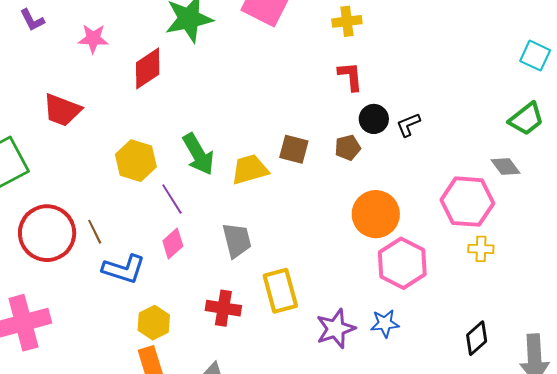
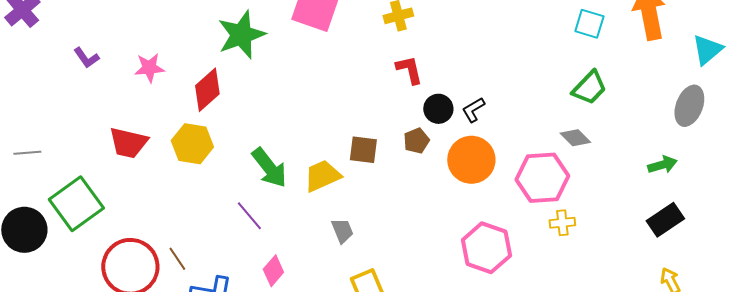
yellow hexagon: (136, 161) -> (192, 144), moved
orange circle: (376, 214) -> (471, 160), moved
gray trapezoid: (237, 240) -> (342, 231), moved, size x0.7
pink diamond: (173, 244) -> (273, 271), moved

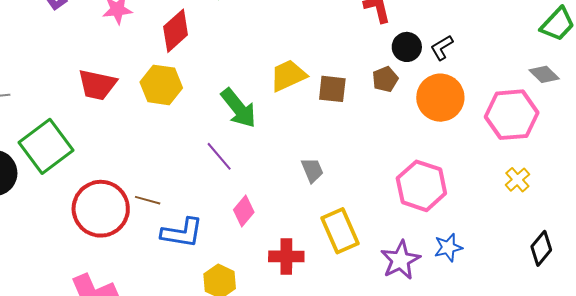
yellow trapezoid: (322, 176) -> (288, 75), moved
yellow cross: (562, 223) -> (517, 180), moved, turned -35
pink hexagon: (486, 248) -> (421, 186), moved
brown line: (177, 259) -> (148, 200), turned -40

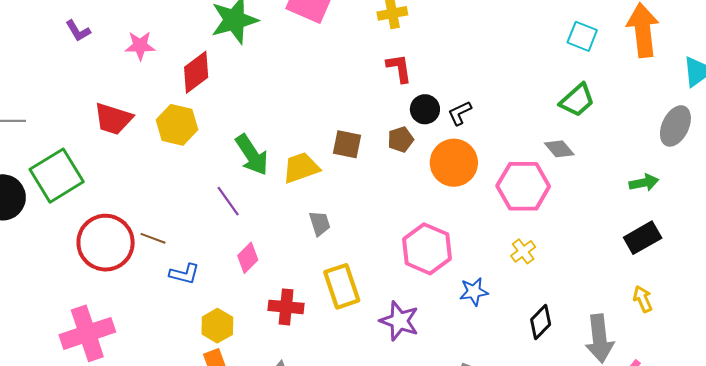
yellow trapezoid: (288, 75) -> (301, 168), moved
blue L-shape: (182, 233) -> (184, 274), size x0.7
blue star: (448, 247) -> (474, 292), moved
purple star: (400, 260) -> (399, 321), turned -30

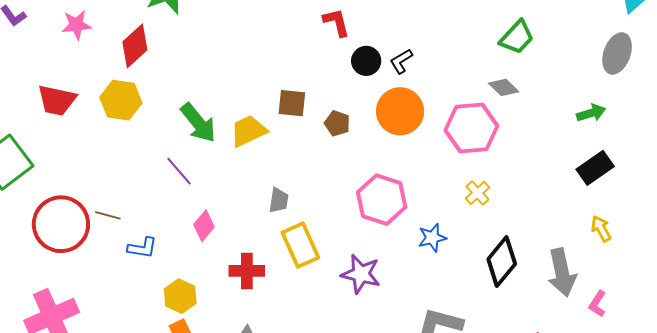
brown pentagon: (401, 139) -> (337, 123), moved, turned -30
gray trapezoid: (320, 223) -> (279, 200), moved, turned 32
black diamond: (541, 322) -> (502, 262), size x1.4

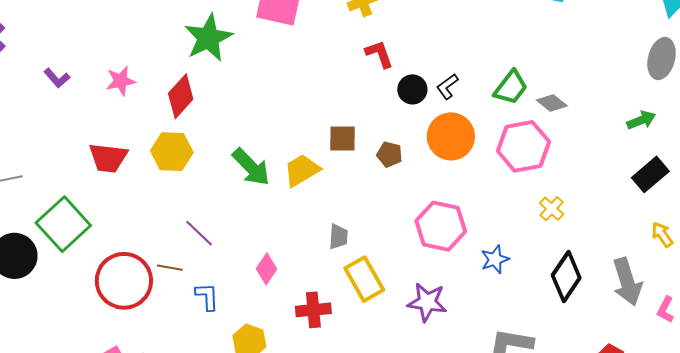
green trapezoid: (517, 37) -> (511, 87), moved
purple line: (179, 171) -> (199, 233), moved
yellow cross: (477, 193) -> (552, 209), moved
blue L-shape: (142, 248) -> (207, 297), turned -96

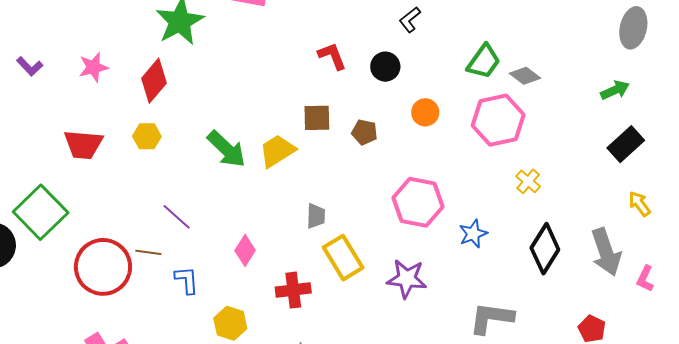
red L-shape: (379, 54) -> (332, 56), moved
black L-shape: (447, 87) -> (410, 20), moved
orange circle: (451, 136) -> (425, 112), size x0.6
yellow hexagon: (172, 152) -> (147, 136), size x0.7

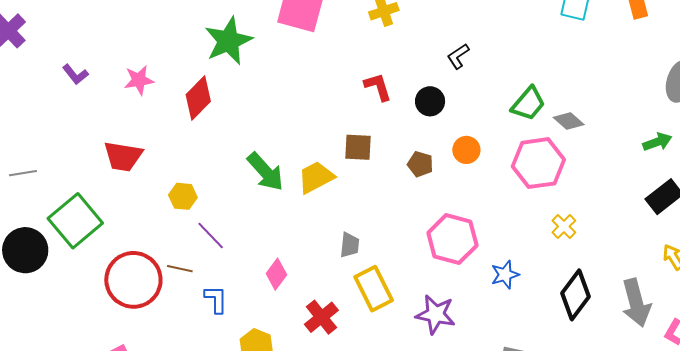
brown pentagon: (364, 132) -> (420, 164), moved
yellow hexagon: (147, 136) -> (183, 196), moved
red cross: (293, 290) -> (321, 317), turned -36

